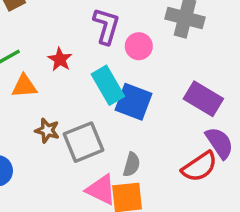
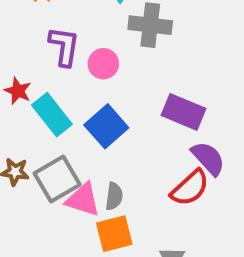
cyan rectangle: (108, 85) -> (52, 115), moved
blue square: (134, 102) -> (106, 126), turned 36
pink triangle: (101, 190) -> (83, 200), moved

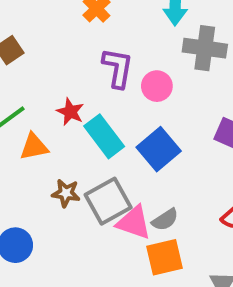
gray semicircle: (114, 196) -> (165, 220), turned 48

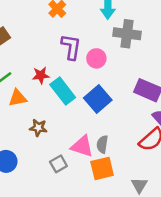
red star: (70, 112) -> (41, 75), turned -30
gray square: (108, 201) -> (58, 164), moved, size x0.6
gray semicircle: (165, 220) -> (102, 144), turned 132

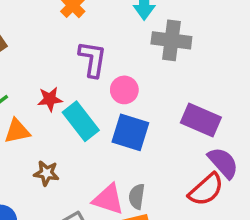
pink circle: (96, 58) -> (124, 90), moved
blue square: (98, 99) -> (130, 132), turned -32

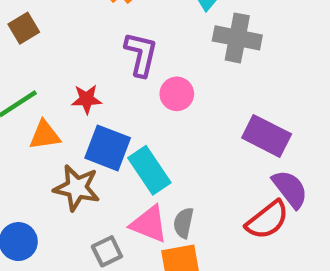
cyan rectangle: (81, 121) -> (149, 170), moved
blue square: (130, 132) -> (108, 148), moved
brown star: (46, 173) -> (77, 188), size x1.5

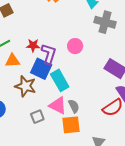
purple L-shape: (141, 54) -> (49, 54), moved
gray semicircle: (183, 223) -> (74, 106), turned 136

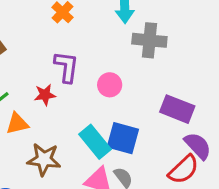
purple L-shape: (49, 54) -> (66, 67), moved
blue square: (41, 69) -> (123, 138), moved

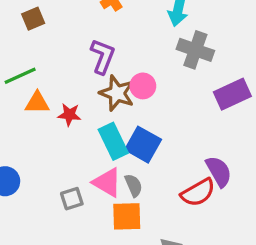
red star: (45, 95) -> (69, 115), moved
purple rectangle: (177, 109) -> (232, 94), moved, turned -60
brown star: (44, 159) -> (117, 93), moved

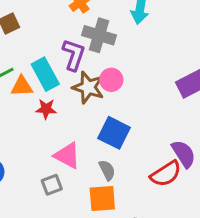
gray cross: (195, 50) -> (99, 35), moved
orange triangle: (37, 103) -> (22, 86), moved
cyan rectangle: (113, 141) -> (45, 74), moved
pink triangle: (107, 182) -> (67, 156), moved

